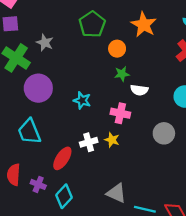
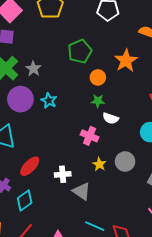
gray star: (45, 43) -> (33, 69), moved
cyan star: (82, 100) -> (49, 101), moved
yellow star: (112, 140) -> (99, 164), moved
white cross: (89, 142) -> (63, 174), moved
gray triangle: (116, 193) -> (82, 191), moved

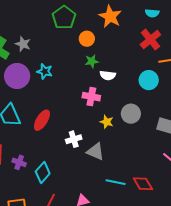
red ellipse: (30, 166) -> (42, 120), moved

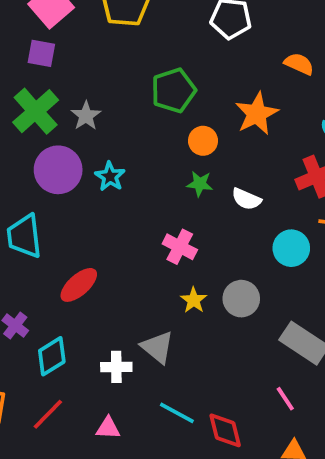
white semicircle: (108, 75) -> (246, 199), moved
red ellipse: (42, 120) -> (79, 285), moved
white cross: (74, 139) -> (116, 367), moved

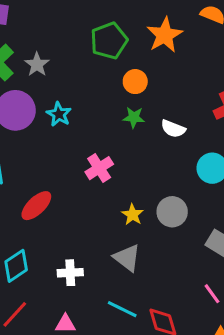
orange star: (257, 114) -> (165, 35), moved
pink cross: (180, 247) -> (99, 168), moved, turned 32
gray triangle: (157, 347) -> (127, 258), moved

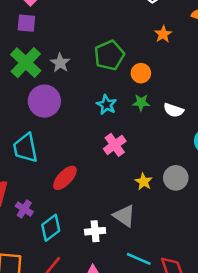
orange star: (165, 35) -> (163, 34), size x0.6
green pentagon: (109, 41) -> (109, 55), moved
cyan star: (59, 114) -> (106, 105), moved
gray triangle: (127, 258) -> (124, 216), moved

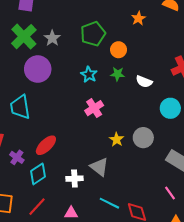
red ellipse: (65, 178) -> (46, 145), moved

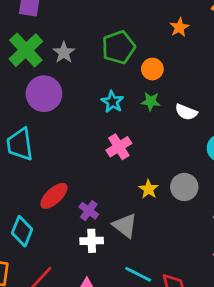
purple cross: (17, 157) -> (89, 211), moved
cyan diamond: (38, 174) -> (22, 231), moved, turned -35

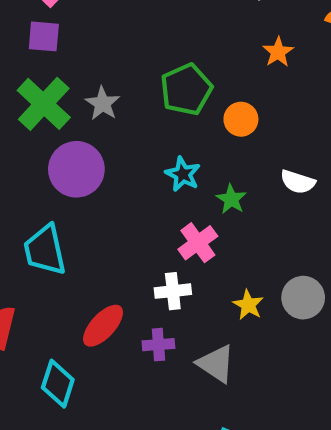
green star: (151, 101) -> (231, 199), moved, turned 30
purple cross: (89, 211) -> (158, 345), turned -36
white cross: (92, 241) -> (173, 291), moved

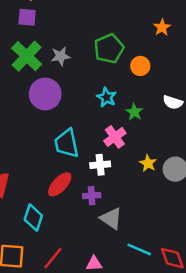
gray star: (103, 103) -> (61, 56), turned 30
cyan trapezoid: (45, 250) -> (67, 143), moved
yellow star: (248, 305) -> (148, 163), moved
gray triangle: (216, 364) -> (111, 218), moved

